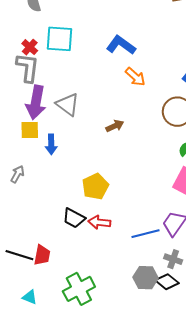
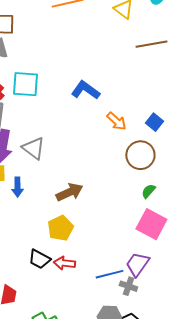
orange arrow: (135, 77) -> (116, 121), moved
brown arrow: (115, 126) -> (69, 192), moved, size x1.5
gray cross: (173, 259) -> (128, 286), moved

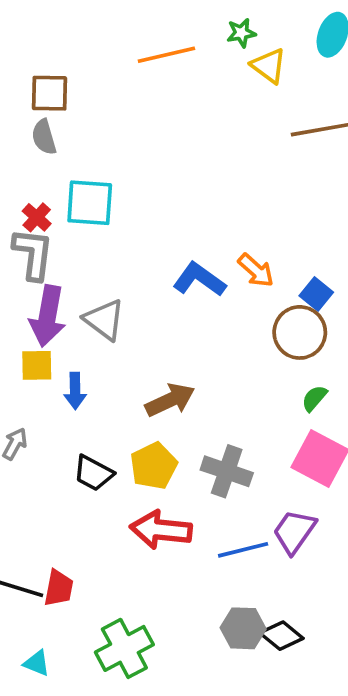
blue L-shape: (85, 90) -> (199, 279), moved
blue square: (154, 122) -> (316, 294), moved
black trapezoid: (39, 259) -> (93, 473), moved
red arrow: (64, 263) -> (161, 530), size x1.5
gray cross: (128, 286) -> (227, 471), moved, size x1.5

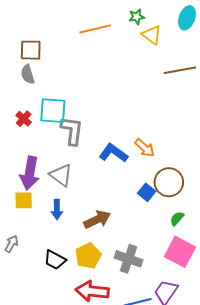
gray L-shape: (33, 254) -> (72, 131), moved
blue square: (316, 294) -> (147, 192), moved
blue arrow: (75, 391) -> (57, 209), moved

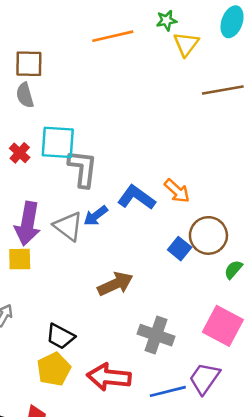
yellow triangle: (152, 35) -> (186, 44), turned 30
blue arrow: (57, 209) -> (96, 216), moved, turned 54
green semicircle: (177, 219) -> (233, 270), moved
yellow pentagon: (88, 256) -> (54, 369), moved

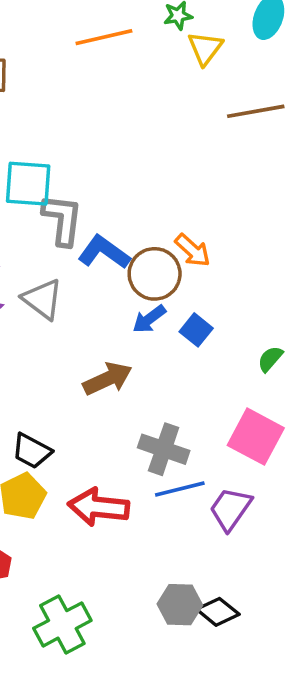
blue L-shape: (136, 197) -> (104, 252), moved
blue arrow: (96, 216) -> (149, 319), moved
brown circle: (208, 235) -> (155, 274), moved
blue line: (168, 391) -> (180, 489), moved

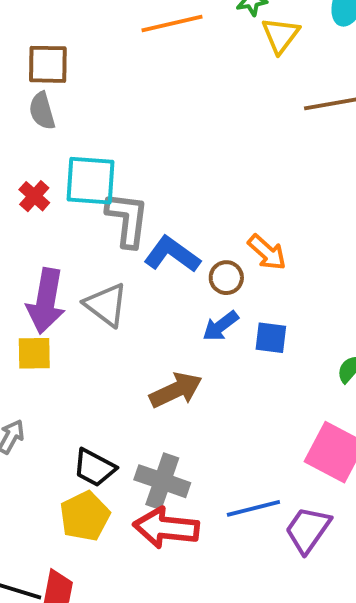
brown circle: (155, 274) -> (226, 278), size x0.6
blue square: (196, 330) -> (271, 338), turned -32
gray cross: (164, 449) -> (162, 481), moved

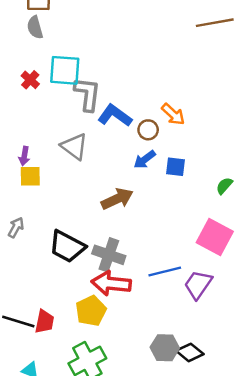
purple arrow: (46, 301) -> (24, 156), moved, size x0.5
black trapezoid: (94, 468) -> (67, 246), size x1.4
yellow pentagon: (85, 516) -> (91, 311), moved

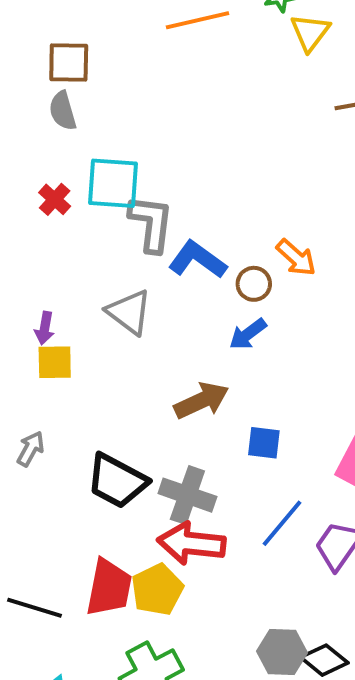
blue square: (175, 167) -> (264, 443), moved
blue line: (165, 271) -> (282, 523), turned -36
red trapezoid: (45, 321) -> (109, 588), moved, size x1.4

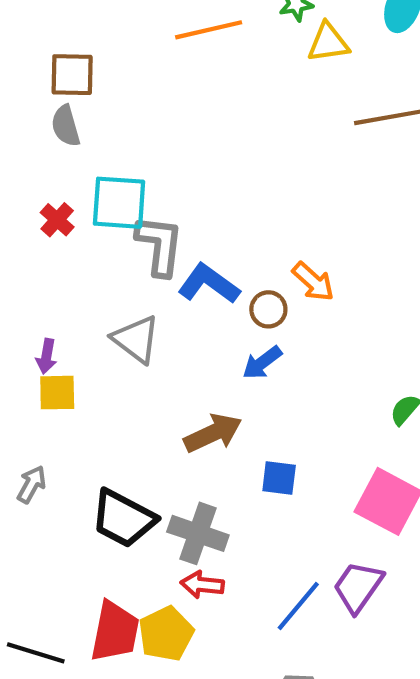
yellow triangle: (310, 32) -> (328, 43), turned 45
blue line: (282, 523) -> (298, 606), moved
red arrow: (191, 543) -> (202, 585), size x0.6

